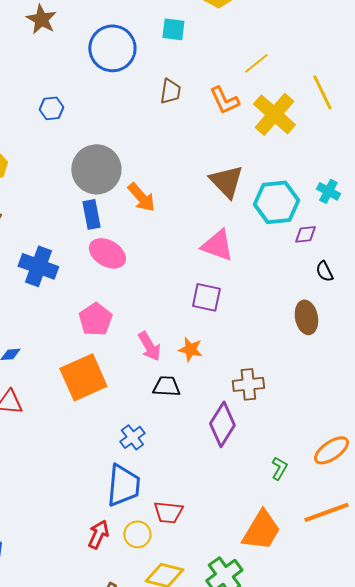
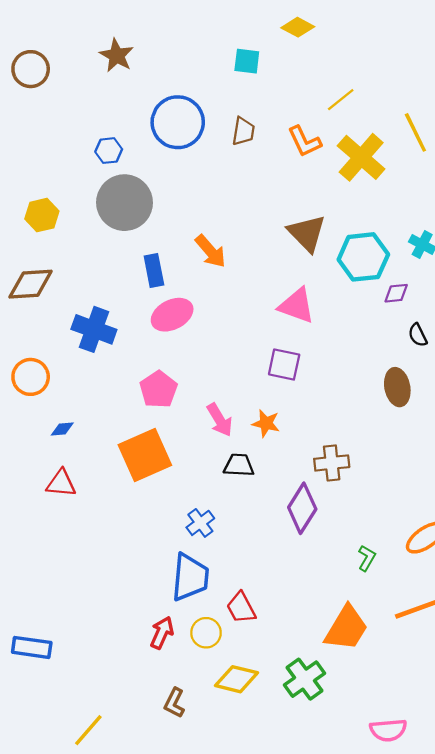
brown star: (41, 19) -> (117, 55), moved
blue circle: (112, 48) -> (178, 122), moved
gray circle: (96, 169) -> (125, 203), moved
pink ellipse: (107, 253) -> (172, 315), turned -57
red trapezoid: (168, 512) -> (241, 608), turned 56

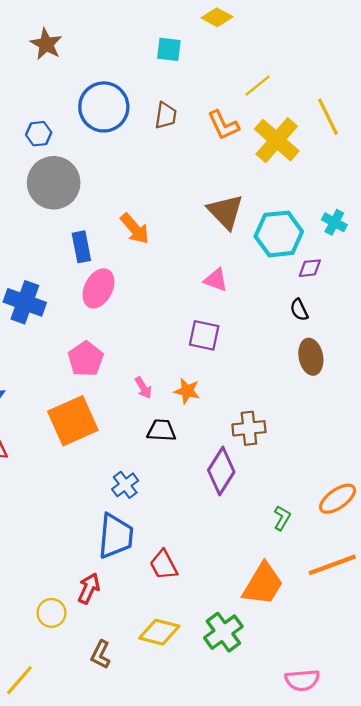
pink triangle: (297, 306) -> (216, 280), size x0.7
pink ellipse: (172, 315) -> (98, 288), turned -36
black semicircle: (418, 335) -> (299, 310), moved
pink arrow: (220, 420) -> (143, 388), size x0.7
yellow circle: (206, 633) -> (51, 613), moved

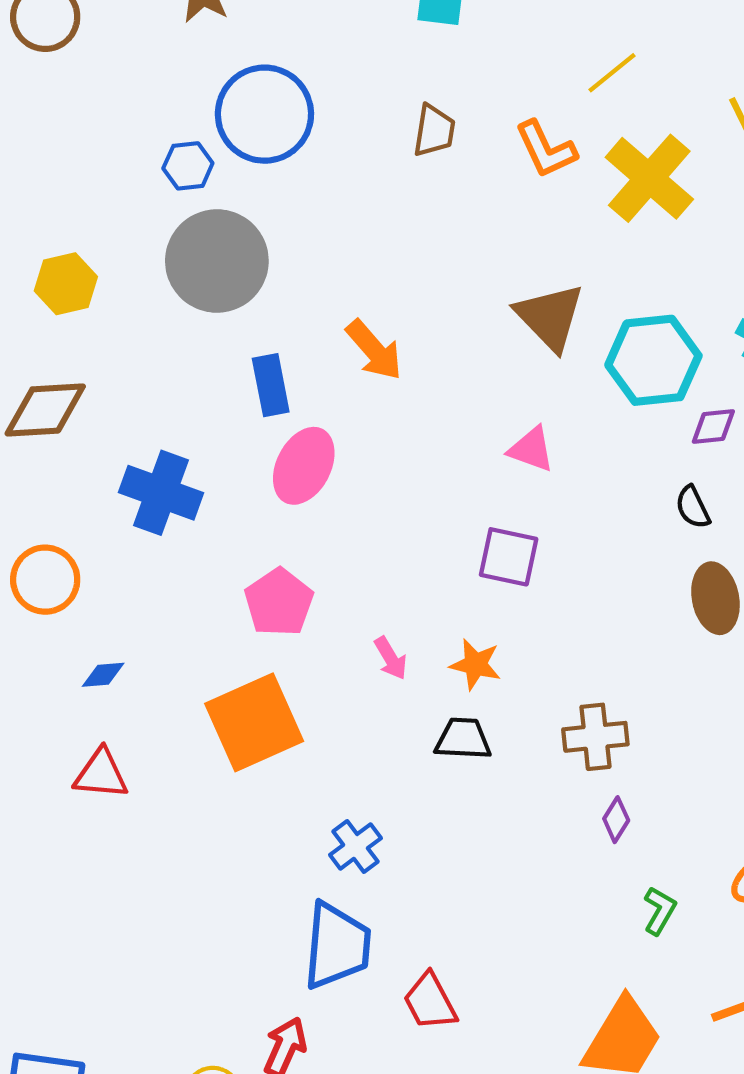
blue circle: (104, 107) -> (264, 114), moved
black trapezoid: (161, 430) -> (463, 739), moved
purple diamond: (221, 471) -> (616, 820), moved, size x0.5

